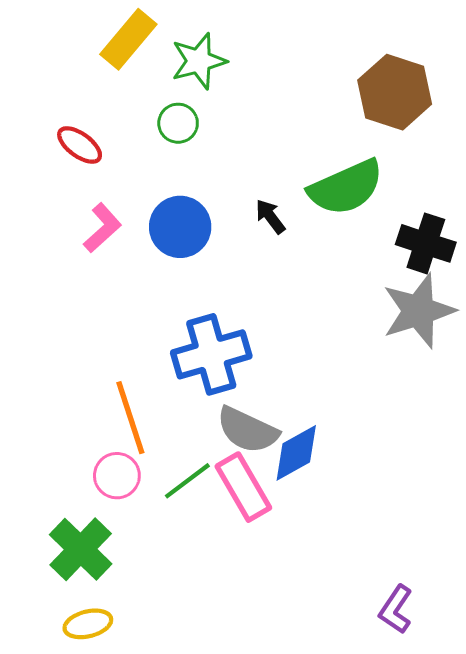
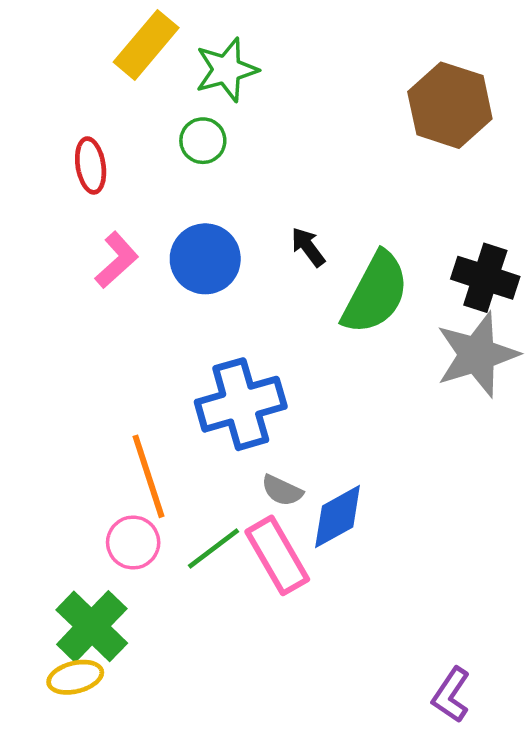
red ellipse: (80, 145) -> (91, 165), turned 45
green semicircle: (346, 187) -> (375, 293), moved, turned -38
gray semicircle: (248, 430) -> (282, 490), size x0.6
yellow ellipse: (88, 624) -> (75, 677), moved

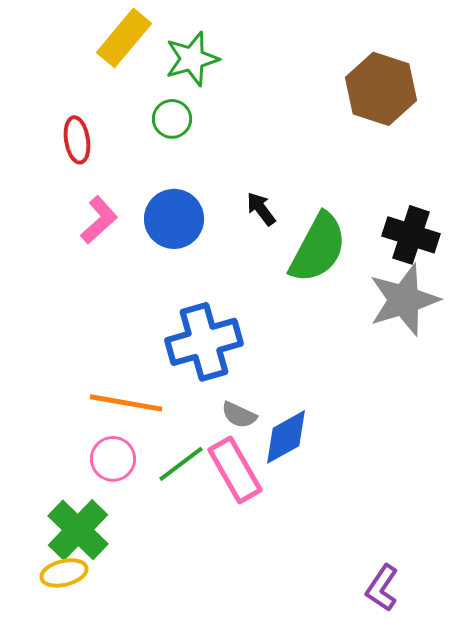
orange line: (148, 476) -> (126, 403), turned -62

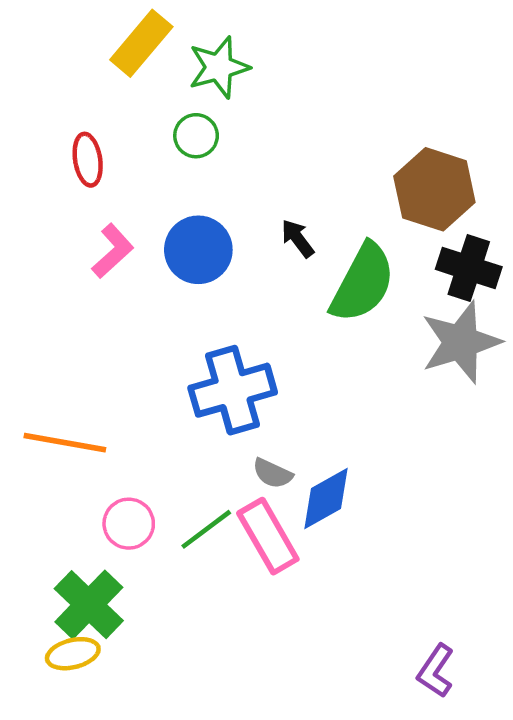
brown hexagon: (381, 89) -> (434, 189), moved
orange line: (126, 403) -> (65, 443), moved

